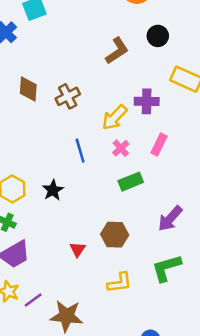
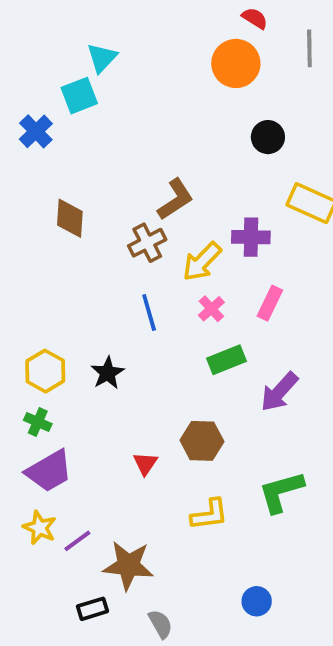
brown L-shape: (117, 51) -> (175, 199), moved
brown cross: (68, 96) -> (147, 243), moved
purple arrow: (170, 219) -> (279, 392), moved

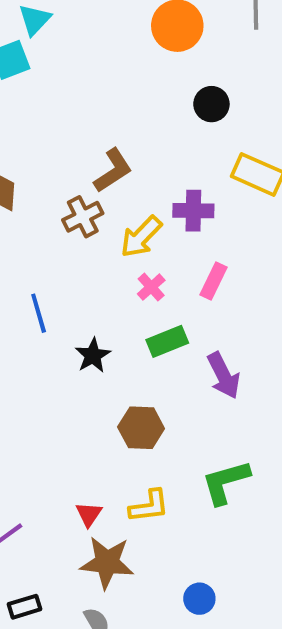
blue line: (149, 313) -> (39, 313), moved
black star: (108, 373) -> (93, 355), moved
purple arrow: (279, 392) -> (224, 375), turned -69
red triangle: (145, 464) -> (89, 514), moved
brown star: (128, 565) -> (107, 562), moved

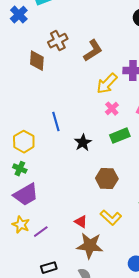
brown cross: (83, 217) -> (58, 41), moved
yellow L-shape: (149, 506) -> (111, 218), turned 50
red triangle: (89, 514) -> (81, 222), turned -32

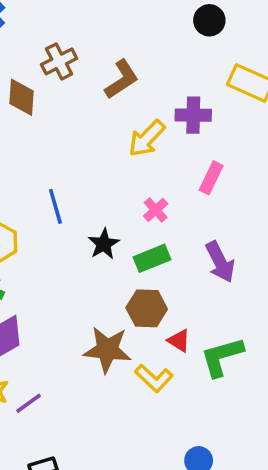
pink cross: (112, 109) -> (156, 210), moved
green rectangle: (120, 136) -> (152, 258), moved
red triangle: (81, 222) -> (179, 341), moved
brown star: (90, 246) -> (107, 350), moved

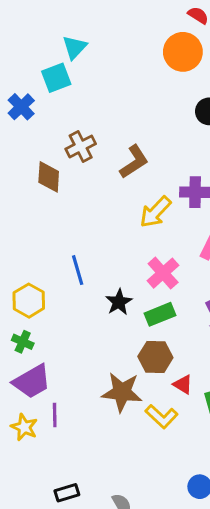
pink cross: (156, 210) -> (163, 273), size x1.5
purple line: (29, 403) -> (55, 415), moved, turned -55

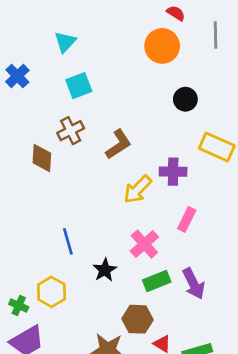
cyan square: (56, 78) -> (79, 86), moved
blue cross: (21, 107) -> (17, 76), moved
yellow hexagon: (29, 301) -> (51, 292), moved
green rectangle: (160, 314) -> (157, 281), moved

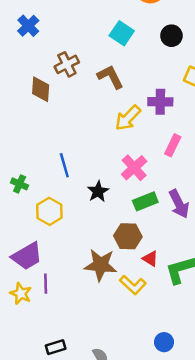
blue cross: (17, 76) -> (28, 26), moved
cyan square: (79, 86) -> (122, 33), moved, turned -35
brown L-shape: (118, 144) -> (110, 77), turned -84
green cross: (19, 306) -> (20, 184), moved

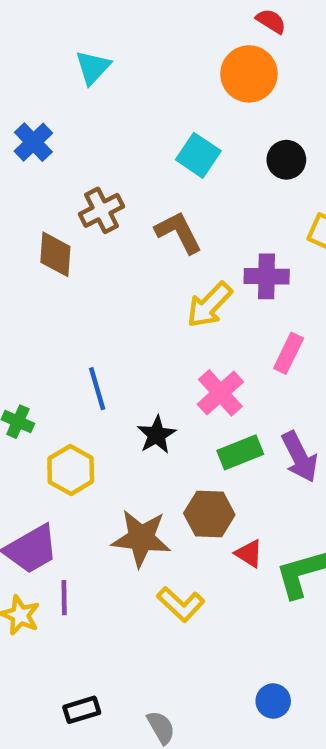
brown star: (100, 265) -> (141, 538), moved
yellow L-shape: (133, 285) -> (181, 604), moved

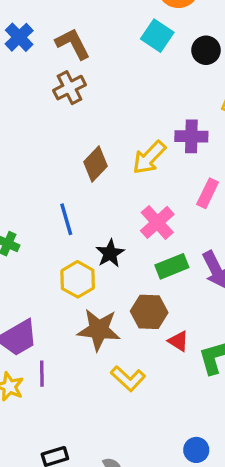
cyan square: (198, 155) -> (157, 36), moved
brown L-shape: (179, 232) -> (73, 44), moved
brown diamond: (55, 254) -> (96, 164), moved, turned 40
yellow hexagon: (71, 470) -> (78, 279), moved

